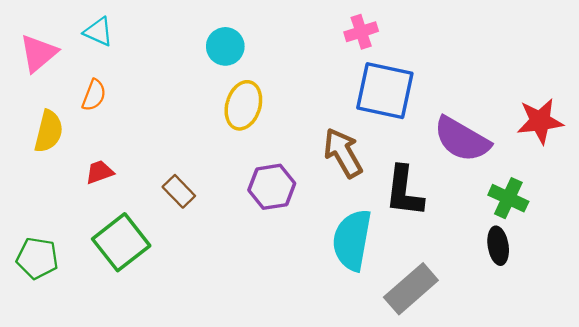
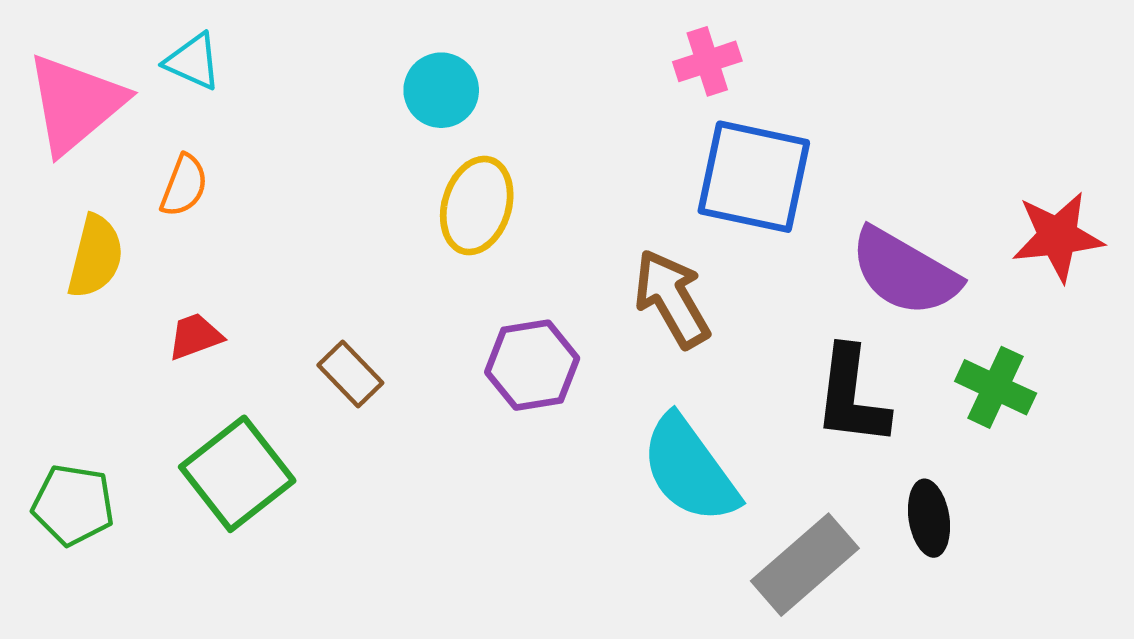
pink triangle: (38, 53) -> (75, 104), size x1.4
black L-shape: (404, 191) -> (851, 396), moved
cyan semicircle: (352, 240) -> (690, 469), turned -46
black ellipse: (498, 246) -> (929, 518), moved

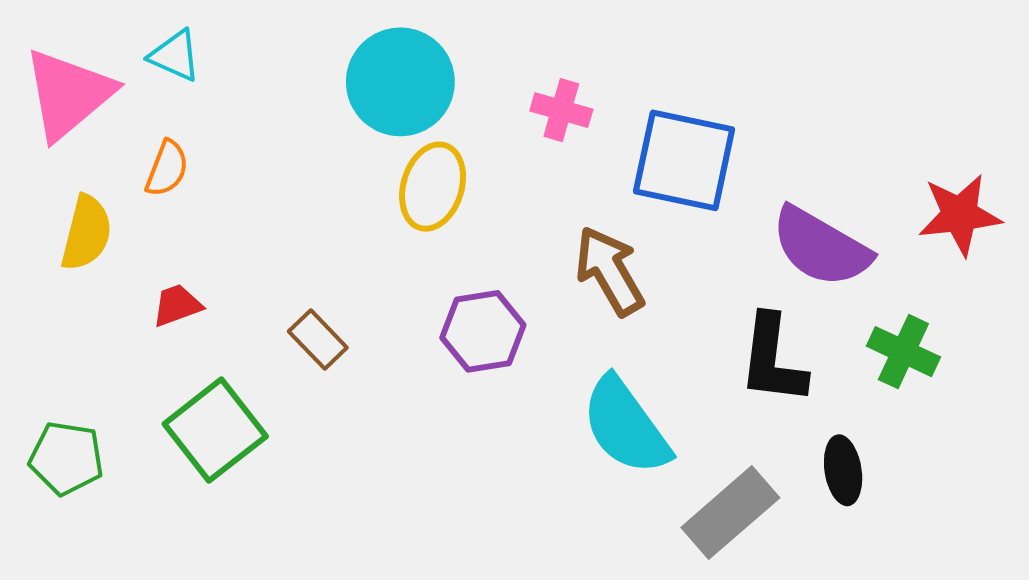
pink cross: (707, 61) -> (561, 110), moved, turned 34
cyan circle: (441, 90) -> (400, 82), size x1.6

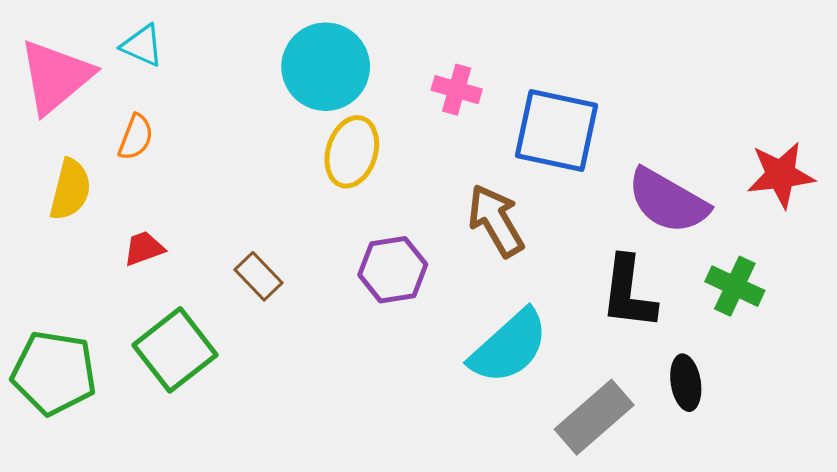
cyan semicircle: (626, 426) -> (509, 347), turned -96
green pentagon: (66, 458) -> (54, 373), size x1.4

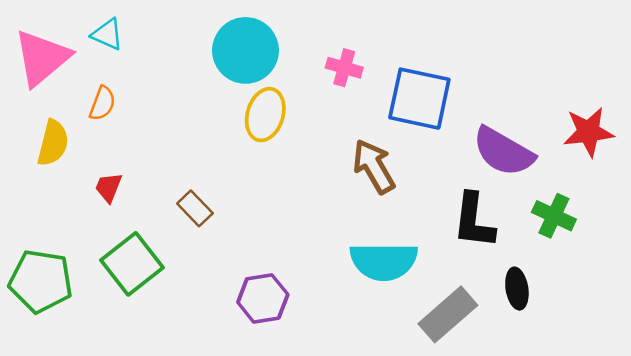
red trapezoid: (144, 248) -> (109, 187), turned -48
purple hexagon: (393, 270) -> (263, 298), moved
cyan semicircle: (509, 347) -> (384, 261), turned 42

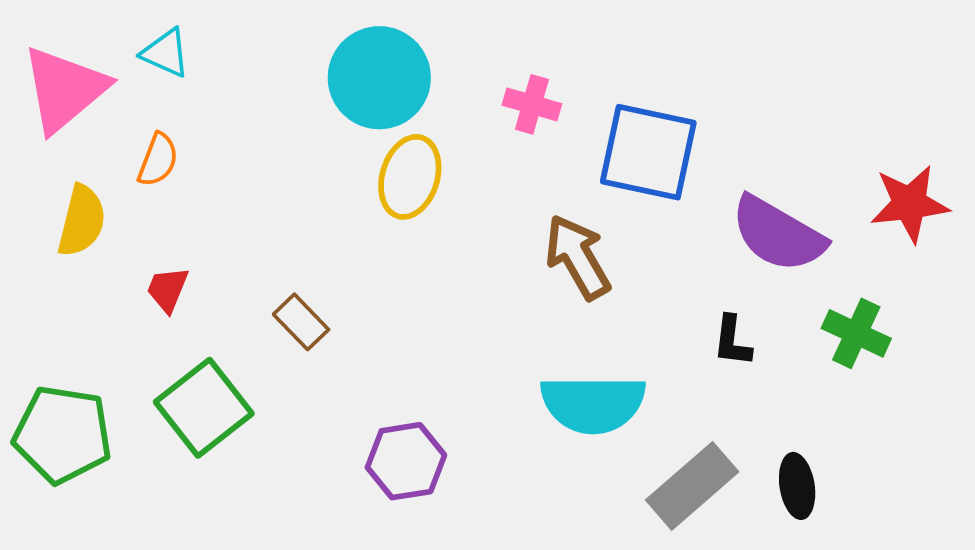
black L-shape: (474, 221) -> (732, 341), size x0.6
black ellipse: (517, 289) -> (797, 486), moved

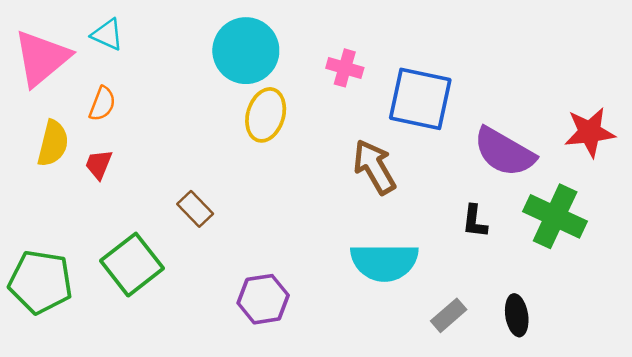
red trapezoid: (168, 289) -> (99, 164), moved
green cross: (856, 333) -> (555, 216), size x1.4
gray rectangle: (692, 486) -> (449, 315), size x0.6

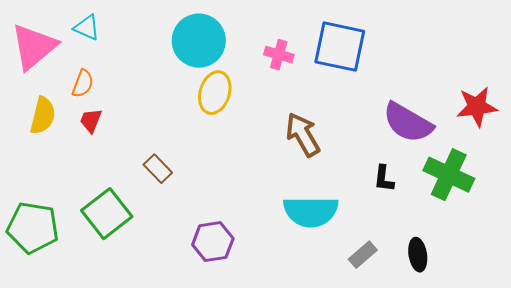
blue square: (420, 99) -> (340, 47), moved
red trapezoid: (99, 164) -> (91, 121), moved

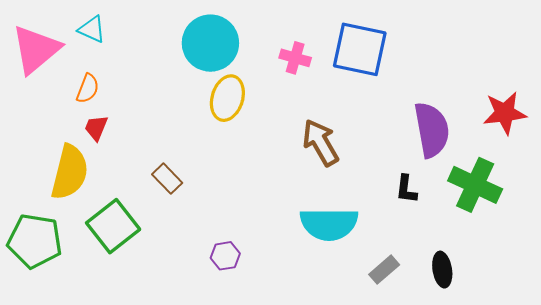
yellow semicircle: (43, 116) -> (70, 172), moved, size x1.4
purple semicircle: (408, 123) -> (432, 130), turned -130
purple hexagon: (213, 242) -> (225, 256), size x0.7

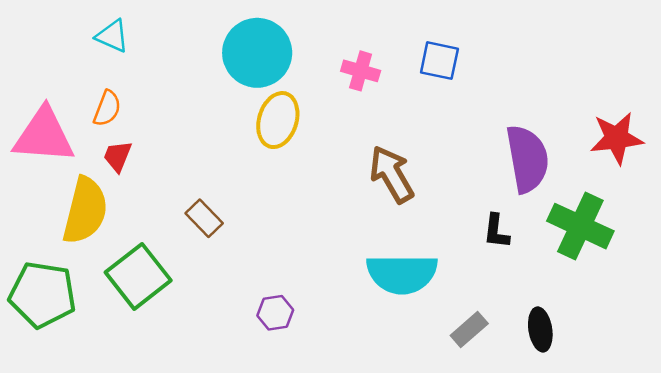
pink triangle: (36, 49) -> (44, 136), moved, turned 44
blue square: (360, 49) -> (439, 61), size x0.6

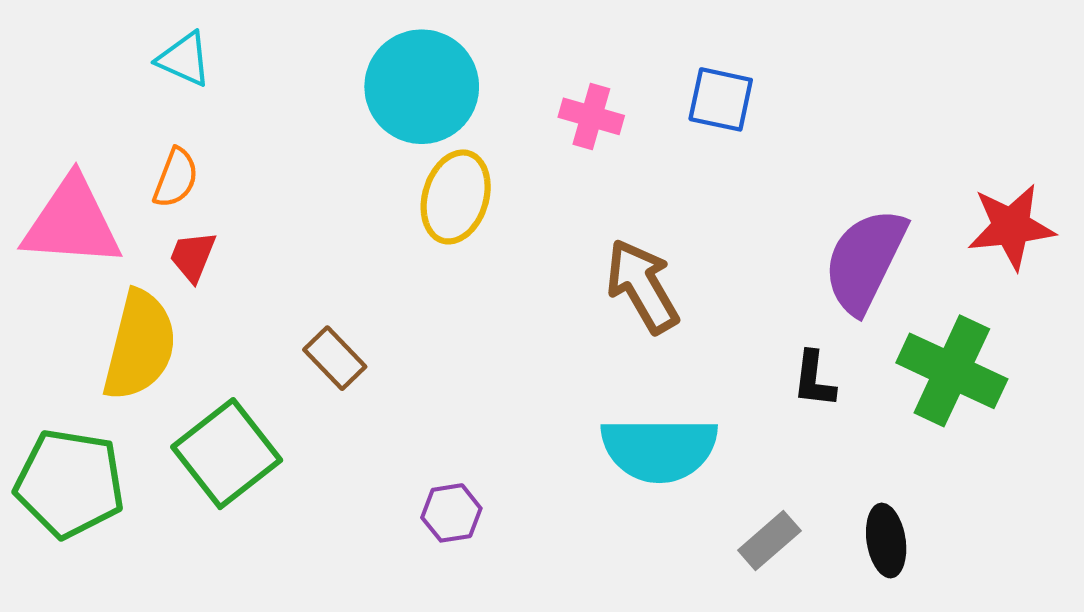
purple semicircle: (527, 159) -> (865, 261), turned -144

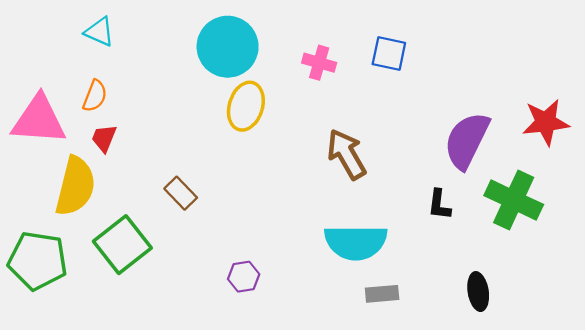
gray rectangle: (769, 541) -> (382, 294), moved, turned 36

